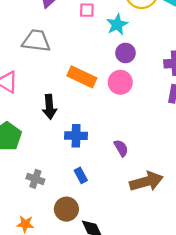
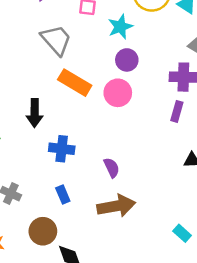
gray trapezoid: (36, 41) -> (56, 40), moved, turned 36
brown arrow: (146, 181) -> (116, 206), moved

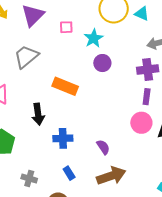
gray trapezoid: (56, 40) -> (26, 57), moved, turned -80
pink circle: (118, 93) -> (141, 123), moved

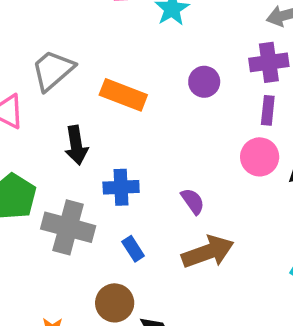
gray trapezoid: (26, 57) -> (53, 70), moved
purple circle: (102, 63) -> (204, 82), moved
gray cross: (29, 179) -> (68, 227), moved, size x1.8

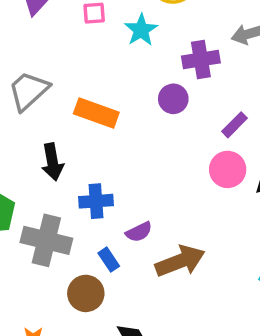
purple cross: (269, 62) -> (201, 59), moved
purple rectangle: (268, 110) -> (235, 125), turned 40
purple semicircle: (193, 201) -> (139, 232), moved, turned 100
brown circle: (115, 303) -> (86, 293), moved

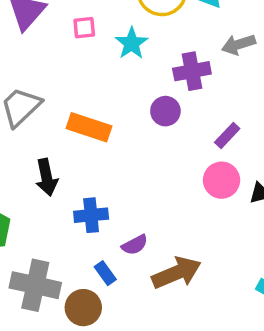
gray cross: (46, 240) -> (35, 285), moved

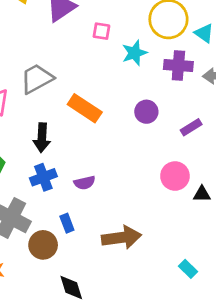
purple cross: (192, 71) -> (178, 66), moved
purple rectangle: (227, 135) -> (191, 127), moved
blue cross: (91, 215) -> (43, 177), moved, turned -30
purple semicircle: (135, 245) -> (85, 183), moved

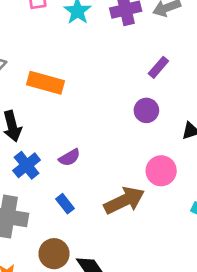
purple circle: (146, 112) -> (146, 110), moved
pink circle: (175, 176) -> (161, 171), moved
brown circle: (43, 245) -> (54, 254), moved

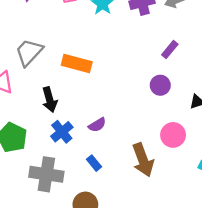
brown arrow: (124, 200) -> (143, 160), turned 96

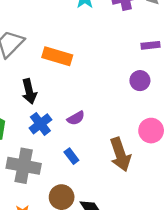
purple rectangle: (170, 50) -> (151, 45), turned 42

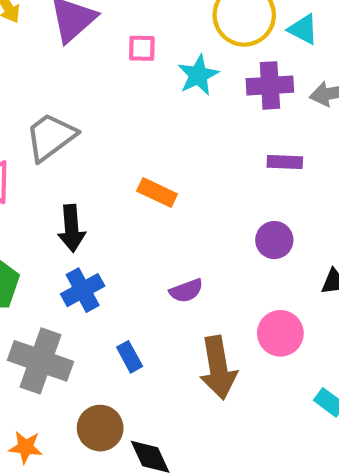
purple rectangle: (151, 45) -> (285, 162), moved
orange rectangle: (57, 56) -> (157, 193), moved, size x0.7
purple semicircle: (76, 118) -> (186, 291), moved

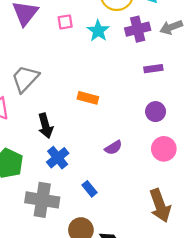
pink circle: (280, 333) -> (164, 149), moved
brown arrow: (218, 368) -> (160, 206), moved

